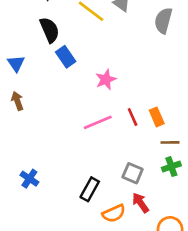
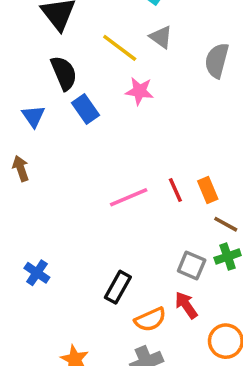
blue triangle: (16, 63) -> (33, 116), moved
pink star: (106, 79) -> (139, 91), moved, turned 30
brown line: (170, 142) -> (226, 224), turned 30
gray square: (133, 173) -> (192, 266), moved

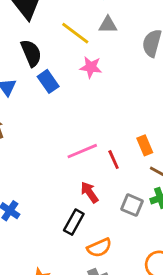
gray triangle: (161, 37) -> (108, 25), turned -36
red line: (175, 190) -> (114, 160), moved
red arrow: (186, 305) -> (89, 192), moved

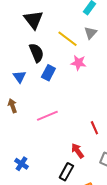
gray triangle: (108, 25) -> (90, 33), turned -48
blue rectangle: (48, 81) -> (48, 73), turned 63
pink line: (82, 151) -> (47, 116), moved

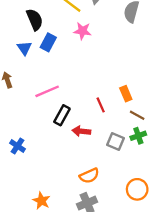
blue triangle: (19, 77) -> (24, 48), moved
red arrow: (77, 151) -> (81, 131), turned -49
black rectangle: (66, 172) -> (62, 115), moved

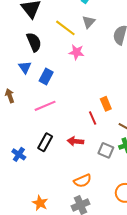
blue rectangle: (48, 42) -> (46, 76), moved
orange rectangle: (126, 94) -> (106, 104), moved
black rectangle: (62, 115) -> (45, 142), moved

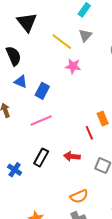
black semicircle: (34, 42) -> (14, 56), moved
blue triangle: (25, 67) -> (21, 82), turned -32

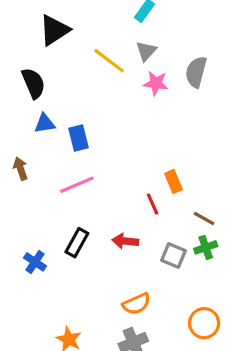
black triangle: (27, 22) -> (54, 30), turned 35
pink star: (73, 66) -> (156, 83), moved
blue triangle: (21, 82) -> (45, 123), turned -32
blue rectangle: (42, 91) -> (78, 138), turned -42

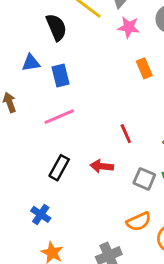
black semicircle: (33, 83) -> (56, 27), moved
orange rectangle: (173, 181) -> (144, 68), moved
blue cross: (35, 262) -> (41, 214), moved
orange semicircle: (136, 304) -> (139, 222), moved

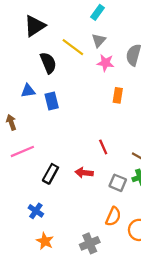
orange rectangle: (144, 68) -> (118, 95), turned 32
pink line: (59, 117) -> (22, 151), moved
orange semicircle: (139, 222) -> (113, 216), turned -42

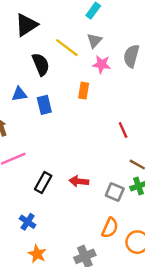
orange rectangle: (118, 95) -> (84, 91), moved
red line: (103, 147) -> (123, 130), moved

